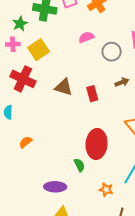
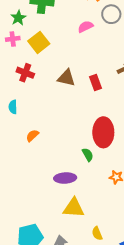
gray circle: (112, 52) -> (111, 14), moved
red cross: (23, 79) -> (25, 73), size x0.7

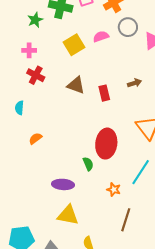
pink cross: (13, 39) -> (29, 50), moved
yellow square: (39, 42) -> (74, 45), moved

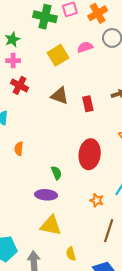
green star: (35, 20) -> (12, 39), moved
orange semicircle: (35, 138) -> (19, 149), turned -48
green semicircle: (88, 164) -> (56, 173), moved

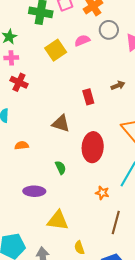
brown triangle: (60, 96) -> (61, 124), moved
orange semicircle: (19, 149) -> (22, 145), turned 80
purple ellipse: (46, 195) -> (34, 191), moved

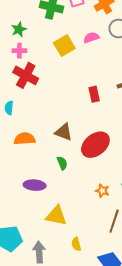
red cross: (19, 82) -> (26, 75), size x1.4
brown triangle: (61, 124) -> (64, 132), moved
orange semicircle: (22, 145) -> (25, 139), size x1.5
red ellipse: (93, 147) -> (95, 145), turned 44

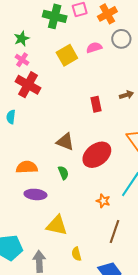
pink cross: (19, 51) -> (22, 60), turned 32
orange semicircle: (25, 139) -> (27, 167), moved

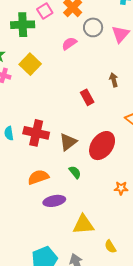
yellow square: (67, 55) -> (30, 64), moved
red cross: (28, 85) -> (36, 133), moved
brown arrow: (126, 95) -> (114, 80), turned -72
brown triangle: (65, 142) -> (68, 142), turned -42

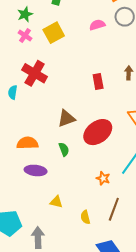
red cross: (36, 133) -> (35, 73), moved
yellow triangle: (83, 225) -> (56, 202), size x0.6
yellow semicircle: (110, 247) -> (85, 217), moved

